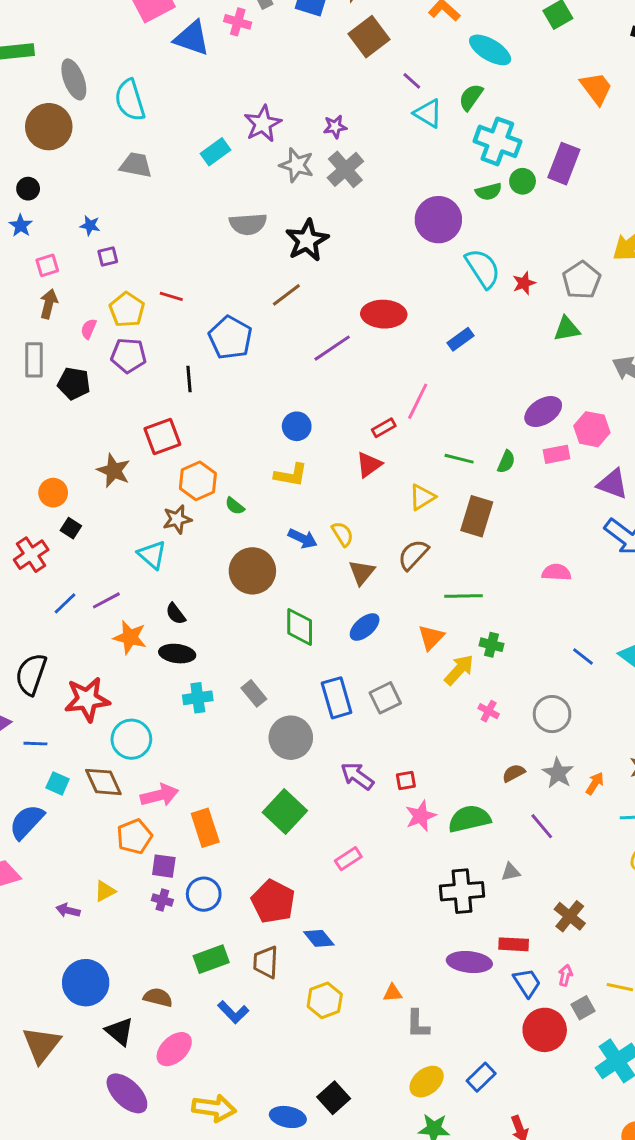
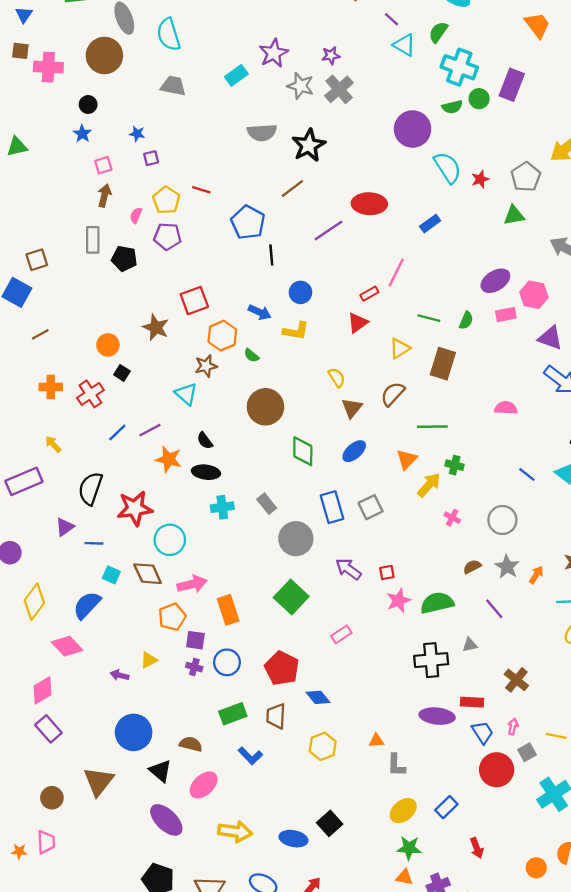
black line: (189, 379) -> (271, 255), moved
blue arrow: (303, 538) -> (260, 312), moved

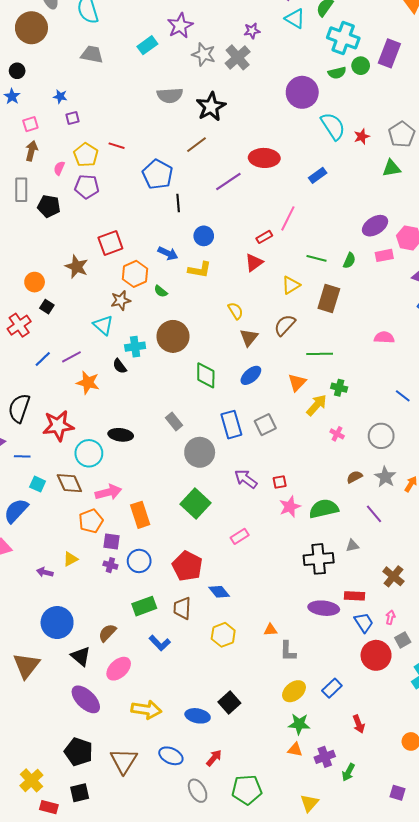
purple star: (331, 55) -> (252, 31), moved
black ellipse: (206, 472) -> (121, 435), moved
cyan cross: (222, 507) -> (135, 347), moved
brown semicircle: (191, 744) -> (107, 633), turned -60

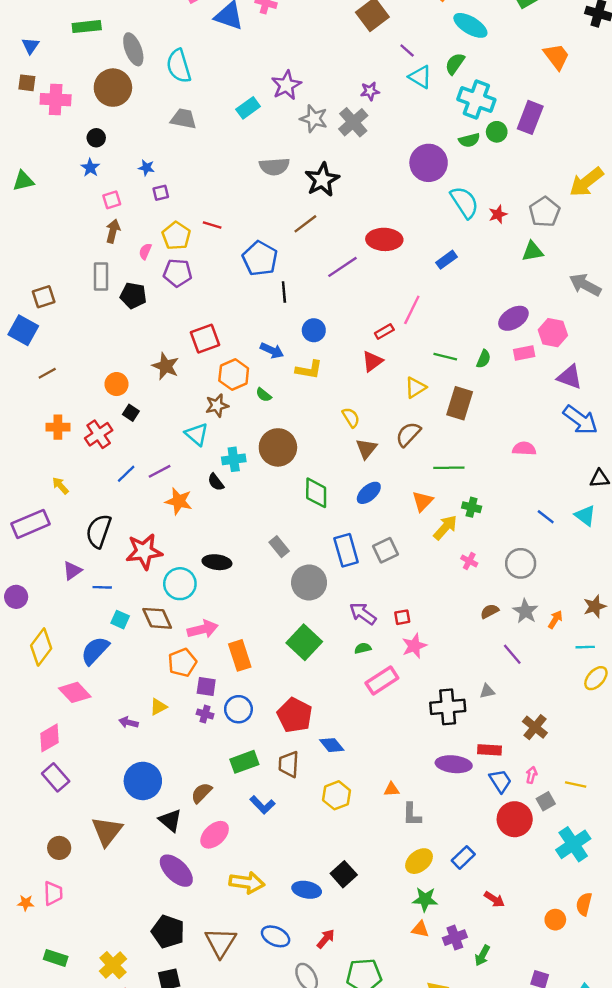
green semicircle: (324, 509) -> (363, 648), moved, size x0.5
pink rectangle: (240, 536) -> (382, 681), moved, size x1.5
red arrow: (359, 724) -> (494, 899), turned -36

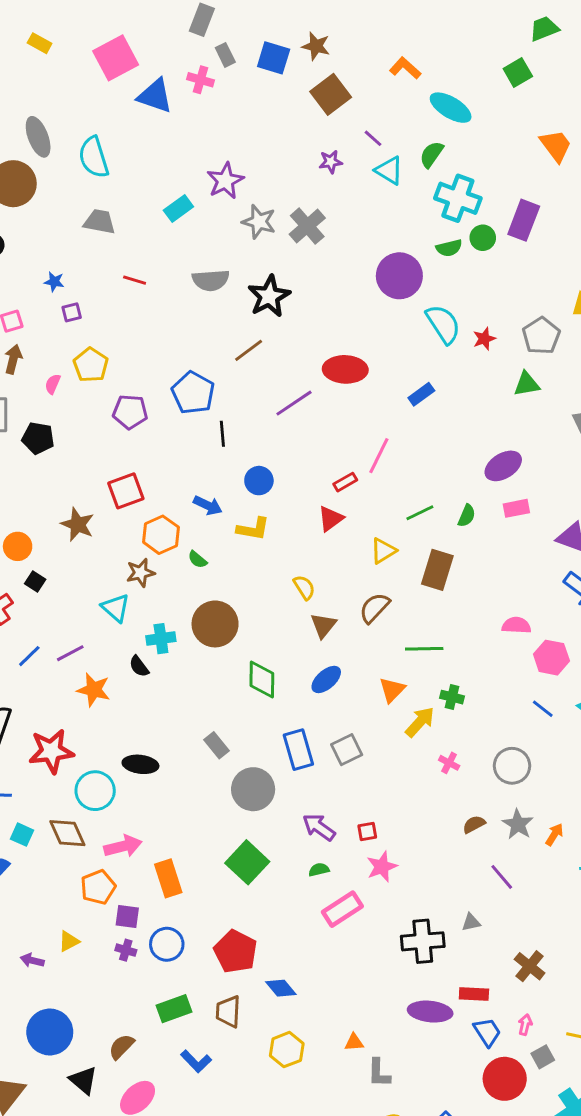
purple star: (370, 91) -> (331, 162), moved
red line: (212, 225) -> (135, 280), moved
purple pentagon: (178, 273) -> (130, 412), moved
pink hexagon: (553, 333) -> (551, 658), moved
green line: (445, 357) -> (420, 513), turned -40

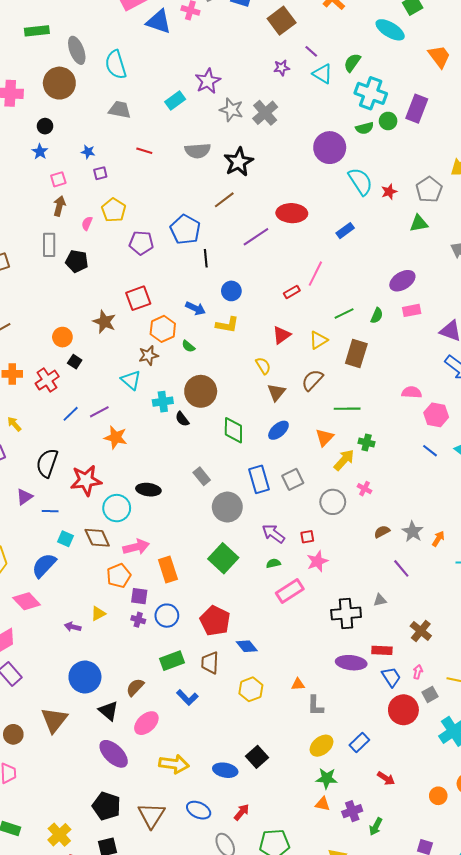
cyan ellipse: (451, 108) -> (390, 30), moved
red triangle: (331, 519) -> (282, 335), moved
black semicircle: (139, 666) -> (182, 419), moved
gray circle: (512, 766) -> (333, 502), moved

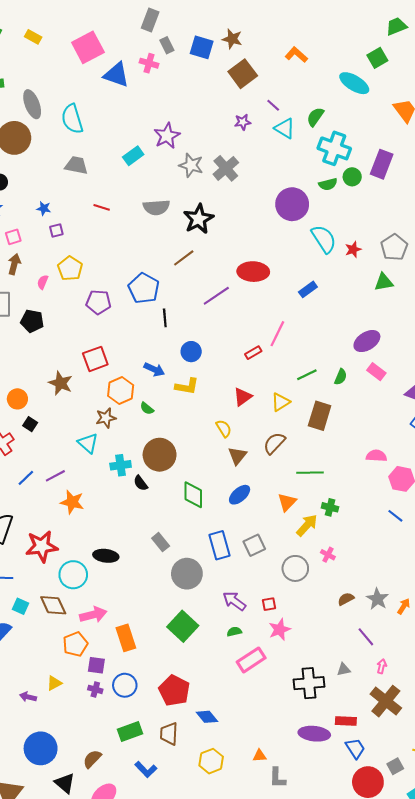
pink rectangle: (412, 310) -> (376, 372), turned 48
brown cross: (421, 631) -> (386, 701), size x1.4
pink arrow: (418, 672) -> (382, 666), moved

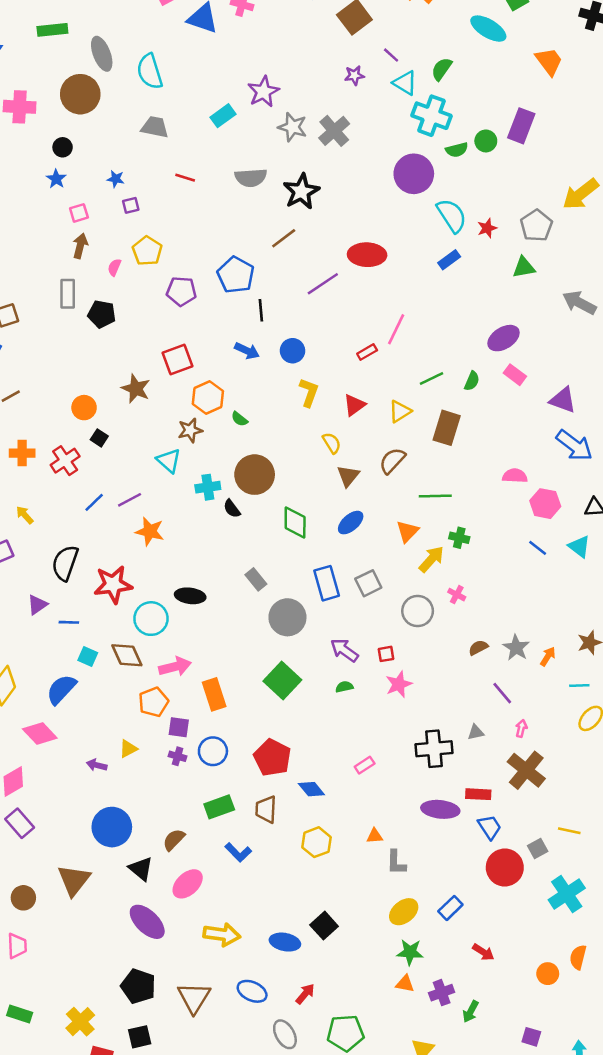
cyan cross: (334, 148) -> (431, 116), moved
blue rectangle: (308, 289) -> (449, 260), moved
blue arrow: (154, 369) -> (247, 351), moved
yellow L-shape: (187, 386) -> (309, 392), moved, turned -80
pink rectangle: (251, 660) -> (365, 765), moved, size x0.6

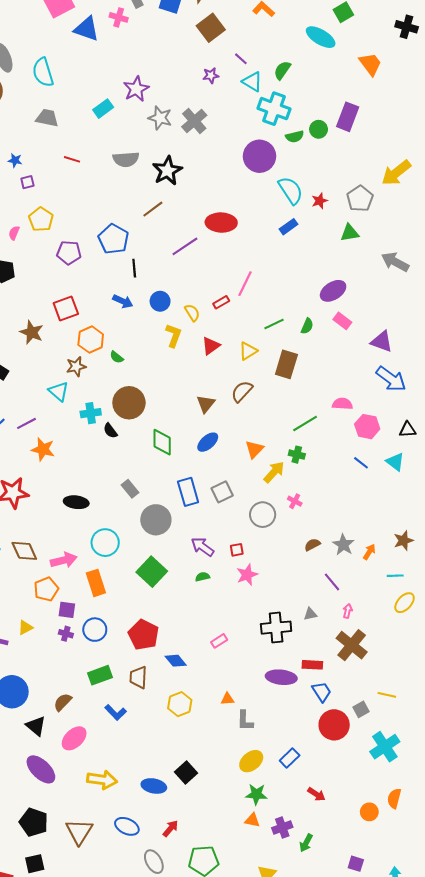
yellow semicircle: (332, 443) -> (192, 313), moved
green line: (435, 496) -> (305, 423), moved, turned -30
cyan circle: (151, 619) -> (105, 543), moved

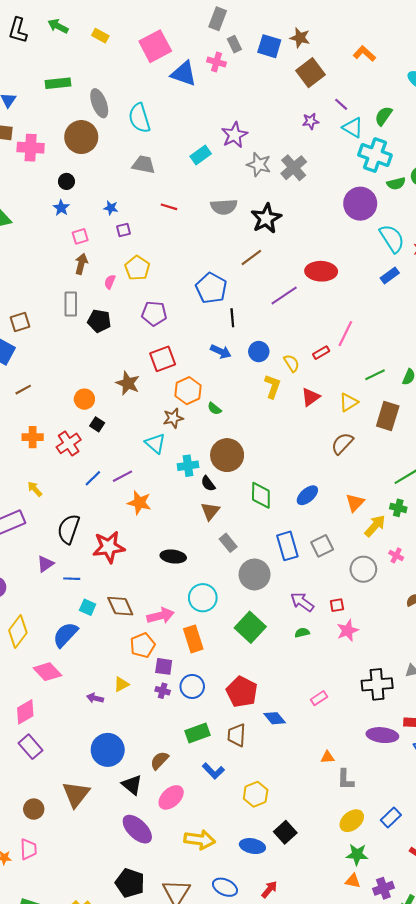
purple pentagon: (69, 253) -> (154, 314), moved
brown triangle: (206, 404) -> (210, 511), moved
yellow hexagon: (180, 704) -> (256, 794), moved

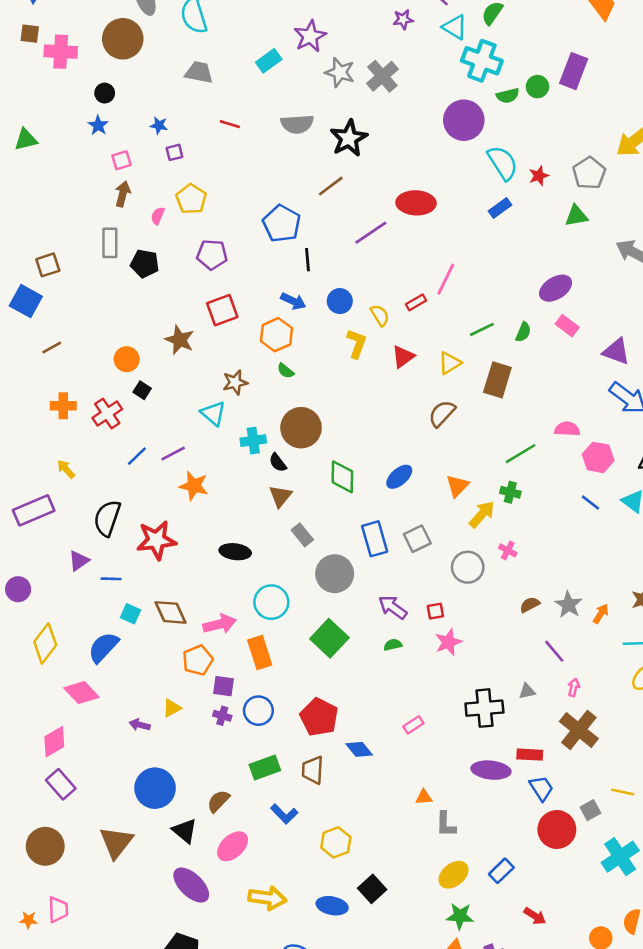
orange hexagon: (188, 391) -> (276, 335), moved
brown circle: (34, 809) -> (45, 846), moved, size x1.5

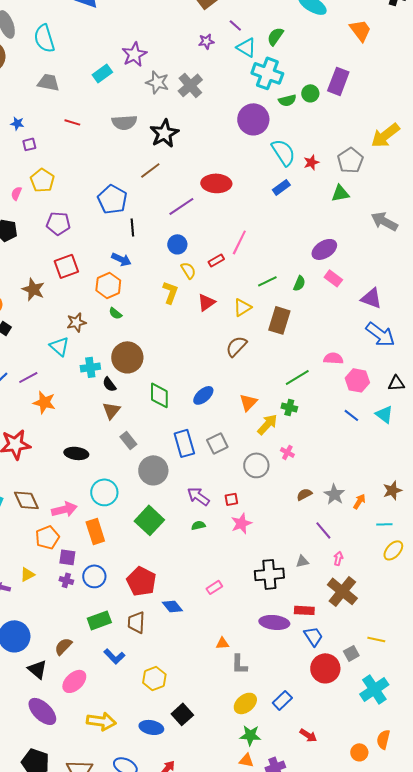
blue circle: (340, 301) -> (177, 244), moved

